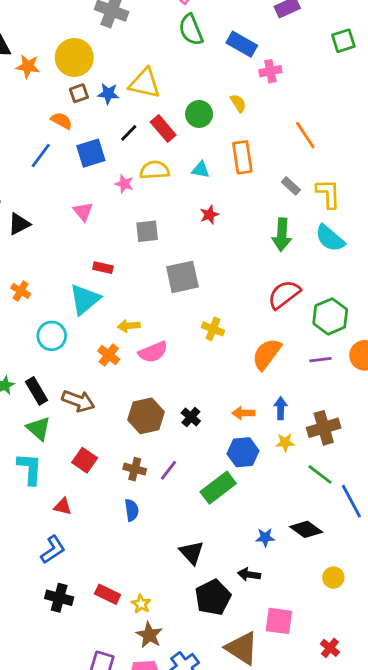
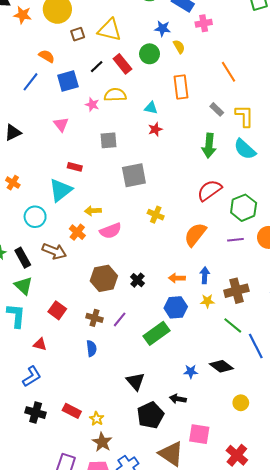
brown square: (79, 93) -> (78, 34), moved
blue star: (108, 94) -> (163, 29), moved
cyan triangle: (201, 170) -> (151, 108), moved
brown arrow: (78, 401) -> (54, 251), moved
red cross: (330, 648) -> (237, 455), size x1.5

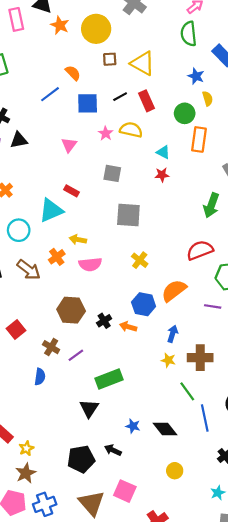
green circle: (150, 54) -> (185, 113), moved
orange arrow: (177, 278) -> (128, 327), moved
blue hexagon: (176, 307) -> (144, 304), moved
black triangle: (135, 381) -> (89, 408), moved

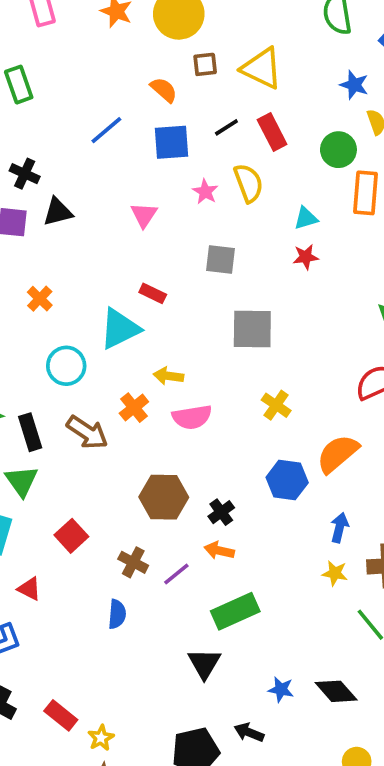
orange semicircle: (73, 73) -> (164, 90), moved
yellow semicircle: (131, 130) -> (249, 183), turned 60
cyan triangle: (163, 152) -> (306, 218), turned -40
orange arrow: (128, 327) -> (219, 551), moved

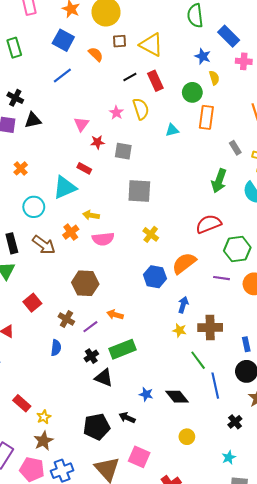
blue square: (171, 142) -> (63, 40), moved, turned 30
red star: (306, 257) -> (97, 142), moved
black cross: (221, 512) -> (91, 356), moved
black triangle: (204, 663) -> (104, 378), turned -42

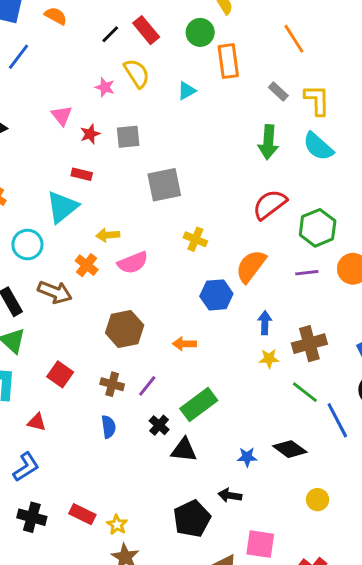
orange arrow: (115, 315) -> (184, 344), moved

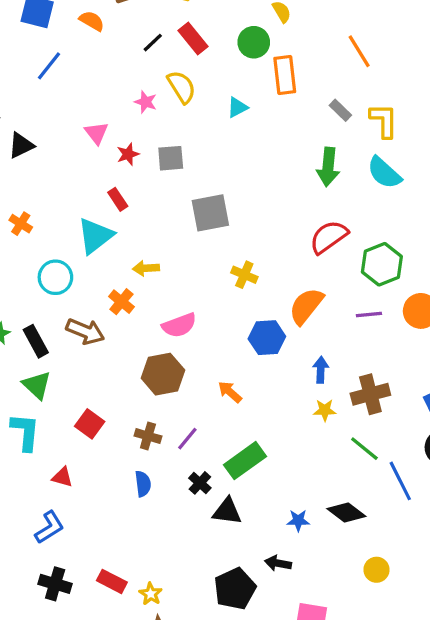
red rectangle: (82, 174) -> (118, 199), turned 42
pink semicircle: (133, 263) -> (179, 325), moved
orange arrow: (184, 344) -> (230, 392), turned 40

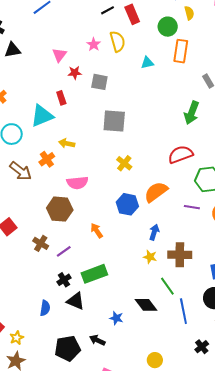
blue semicircle: (143, 484) -> (45, 308), moved
black diamond: (346, 512) -> (146, 305), moved

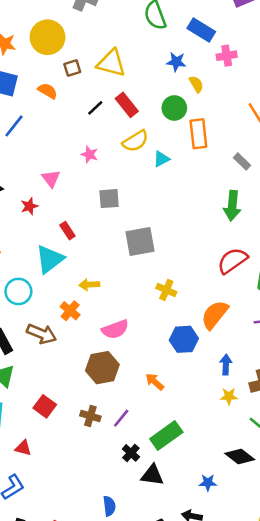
yellow semicircle: (117, 41) -> (135, 141), moved, turned 90
red star: (75, 73) -> (29, 206), moved
blue semicircle: (45, 308) -> (109, 506), moved

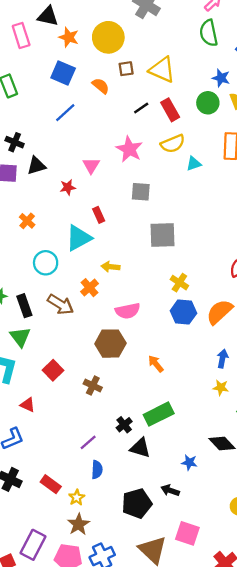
green circle: (174, 108) -> (208, 103), moved
pink star: (89, 154) -> (129, 149), size x1.6
blue hexagon: (184, 339) -> (183, 312), moved
purple line: (121, 418) -> (88, 442), moved

